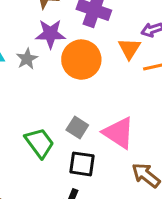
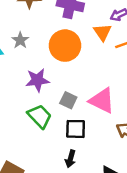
purple star: (50, 34) -> (37, 80), moved
gray star: (27, 59) -> (20, 40), moved

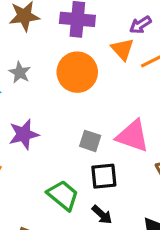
purple star: (37, 80) -> (24, 134), moved
green trapezoid: (40, 116) -> (63, 195), moved
black arrow: (70, 159) -> (102, 215), turned -56

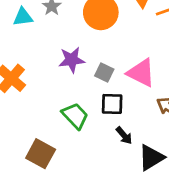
purple star: (24, 134) -> (72, 60), moved
black arrow: (102, 215) -> (124, 135), moved

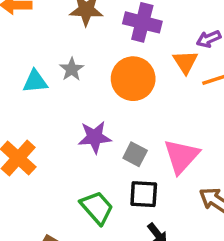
pink triangle: (141, 73) -> (181, 156), turned 44

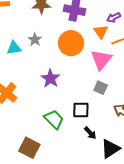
purple star: (95, 137) -> (50, 78), turned -30
gray square: (135, 154) -> (101, 88), moved
pink triangle: (181, 156) -> (101, 60), moved

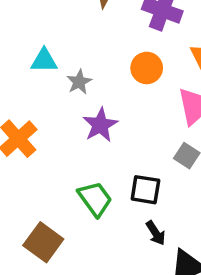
gray star: (35, 40) -> (79, 82), moved
orange circle: (71, 43) -> (147, 68), size x0.7

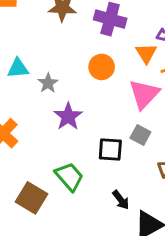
black square: (145, 190) -> (110, 149), moved
brown square: (43, 242) -> (32, 198), moved

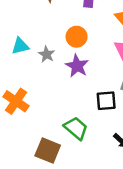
orange circle: (102, 67) -> (77, 37), moved
purple star: (68, 116) -> (77, 66), moved

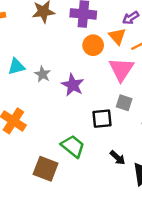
orange circle: (77, 37) -> (93, 45), moved

